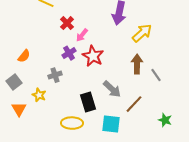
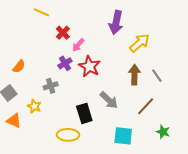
gray line: (156, 75) -> (157, 76), moved
brown line: (134, 104) -> (146, 106), moved
orange triangle: (19, 109) -> (14, 121), turned -35
cyan square: (111, 124) -> (123, 136), moved

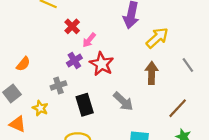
gray line: (157, 76) -> (188, 65), moved
brown line: (146, 106) -> (178, 108), moved
black rectangle: (84, 113) -> (85, 105), moved

